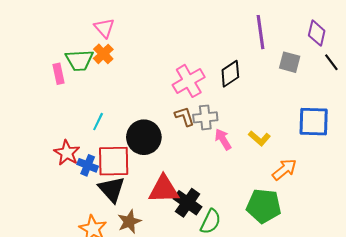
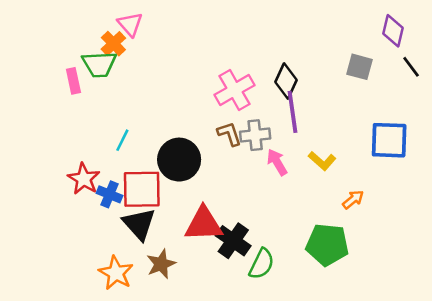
purple line: (261, 32) -> (292, 112), moved
orange cross: (103, 54) -> (113, 44), moved
black diamond: (230, 74) -> (286, 81), turned -32
orange arrow: (284, 169) -> (353, 200), size x0.7

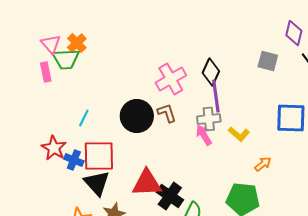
pink triangle: (130, 24) -> (51, 44), moved
gray cross: (255, 135) -> (209, 119), moved
black circle: (179, 160) -> (137, 116), moved

